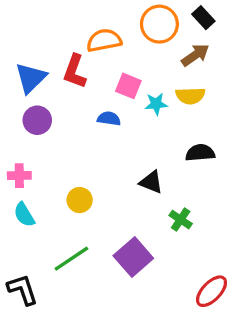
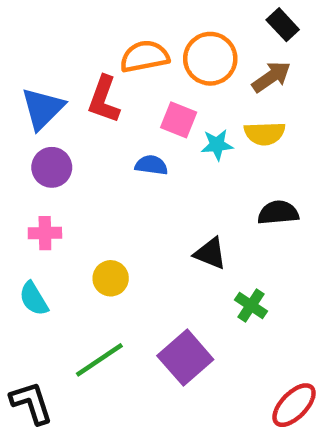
orange circle: (159, 24) -> (210, 59), moved
pink cross: (19, 176) -> (45, 233), moved

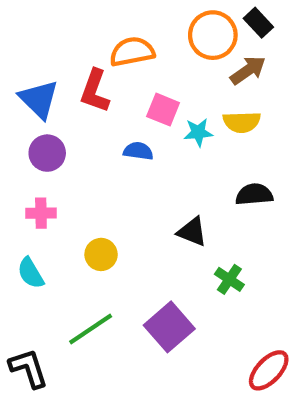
orange circle: (210, 59) -> (213, 35), moved
blue triangle: (43, 108) -> (39, 99), turned -30

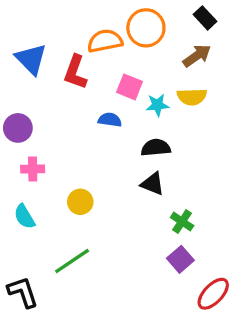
orange circle: (213, 35) -> (146, 28), moved
blue triangle: (39, 99) -> (31, 59), moved
purple circle: (47, 153) -> (18, 128), moved
black semicircle: (254, 194) -> (156, 148), moved
purple square: (169, 327) -> (180, 259), moved, size x0.7

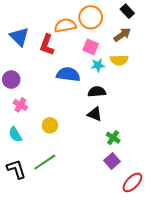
pink square: (130, 87) -> (91, 47), moved
blue semicircle: (110, 120) -> (68, 74), size x1.6
pink cross: (33, 169) -> (20, 105), turned 32
black L-shape: (23, 292) -> (16, 169), moved

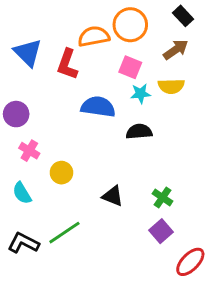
black triangle: (95, 114) -> (113, 196), moved
yellow circle: (50, 125) -> (61, 173), moved
black L-shape: (16, 169) -> (23, 243), turned -45

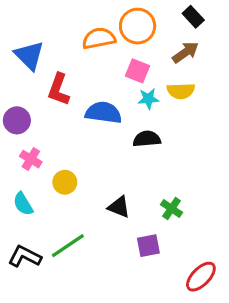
red L-shape: (67, 64) -> (59, 89), moved
purple square: (161, 231) -> (148, 246), moved, turned 30

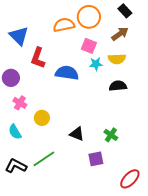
black semicircle: (147, 139) -> (118, 86), moved

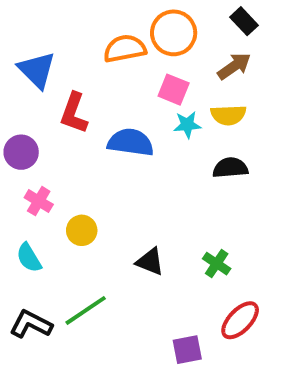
purple square: (96, 159) -> (187, 350), moved
red ellipse: (130, 179) -> (240, 320), moved

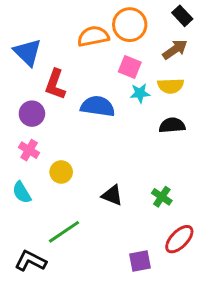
purple circle: (21, 152) -> (32, 114), moved
black L-shape: (31, 324) -> (30, 261), moved

